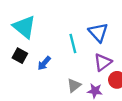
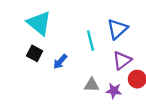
blue triangle: (98, 32) -> (117, 29), turned 30
gray triangle: (74, 85) -> (92, 85), turned 40

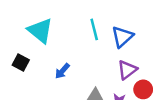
cyan line: (91, 41) -> (94, 29), moved
black square: (35, 53) -> (21, 62), moved

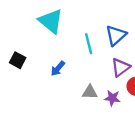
cyan line: (94, 29) -> (89, 44), moved
cyan triangle: (40, 31) -> (51, 21), moved

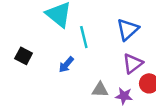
cyan line: (89, 44) -> (84, 37), moved

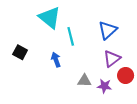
blue arrow: (66, 65) -> (56, 60), turned 120

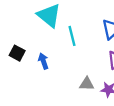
blue arrow: (56, 60) -> (43, 61), moved

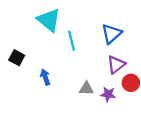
blue arrow: (43, 61) -> (45, 77), moved

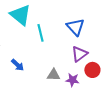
blue triangle: (111, 34) -> (75, 27), turned -30
blue arrow: (45, 77) -> (17, 65), turned 152

